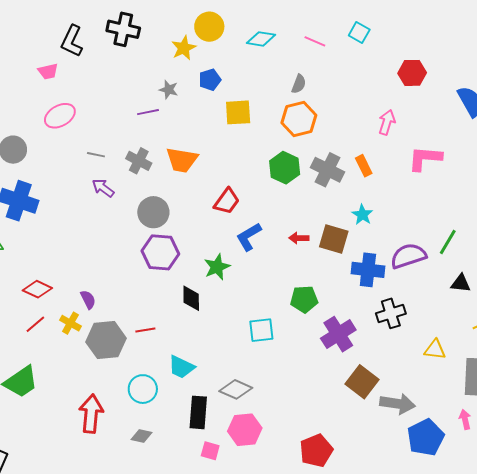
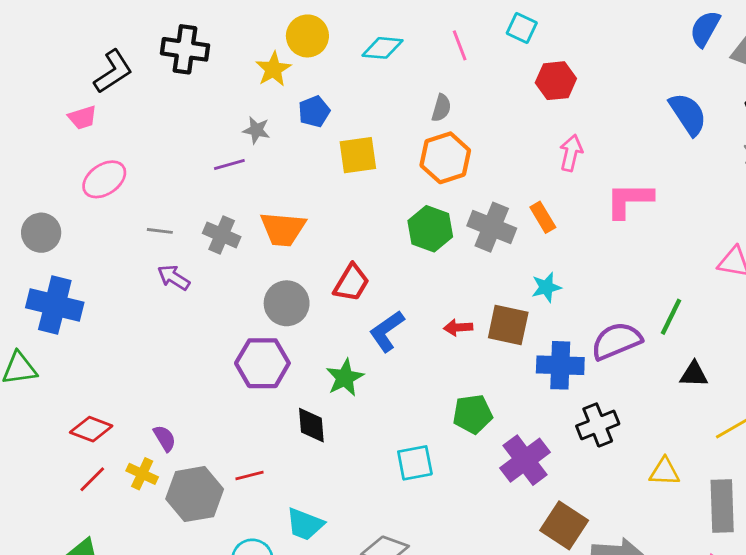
black L-shape: (72, 41) -> (113, 72), turned -144
pink line: (315, 41) -> (460, 45), turned 50
red hexagon: (412, 73) -> (556, 81), moved
gray circle: (153, 212) -> (287, 303), moved
cyan star: (362, 215) -> (546, 287), turned 30

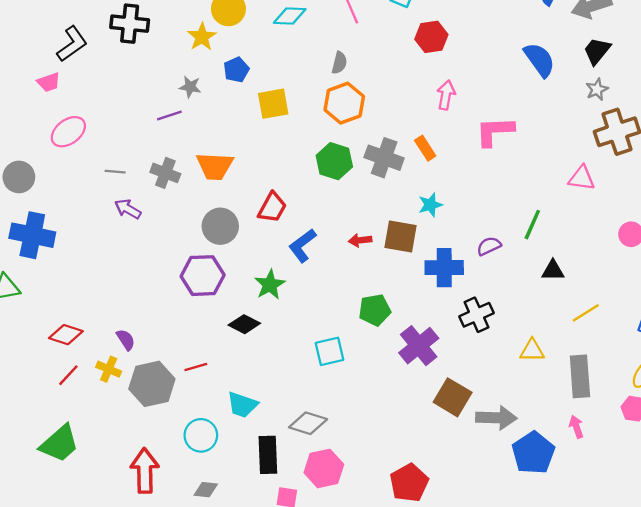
purple semicircle: (616, 341) -> (489, 246), size x0.6
black diamond: (311, 425) -> (244, 324), turned -56

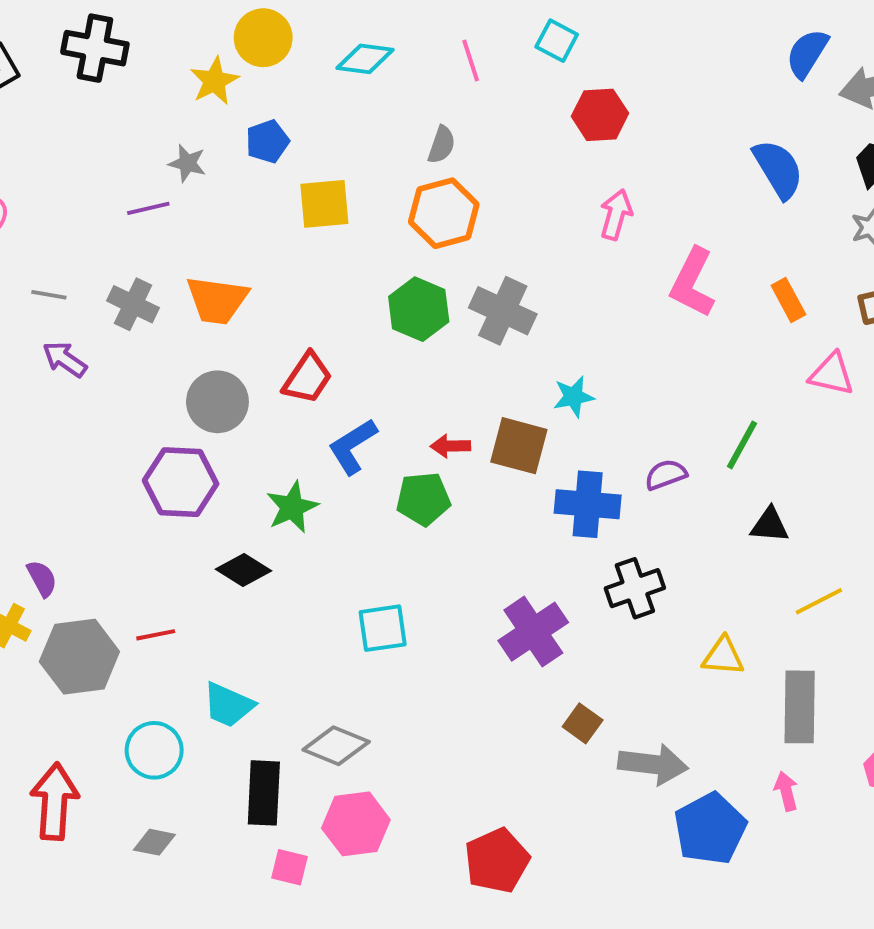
pink L-shape: (495, 131) -> (692, 283), turned -66
orange rectangle: (425, 148) -> (788, 300), moved
green pentagon: (375, 310) -> (423, 499), moved
brown square: (453, 397) -> (583, 723), size x0.6

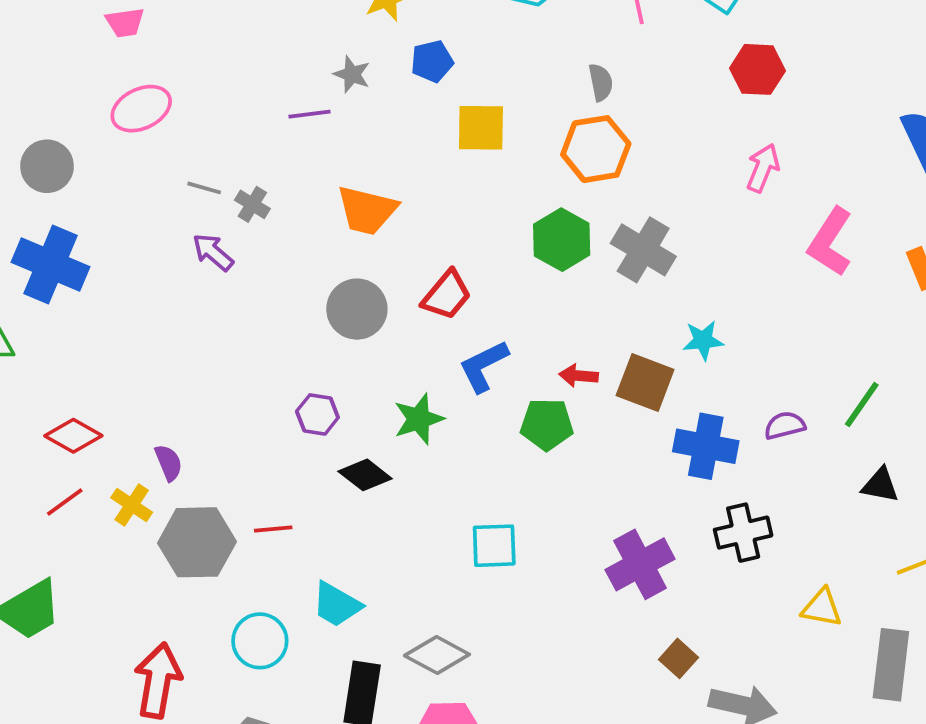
gray semicircle: (442, 145) -> (601, 82), turned -36
gray cross: (133, 304) -> (252, 204), moved, size x0.7
purple hexagon: (181, 482) -> (317, 414), moved, size x0.6

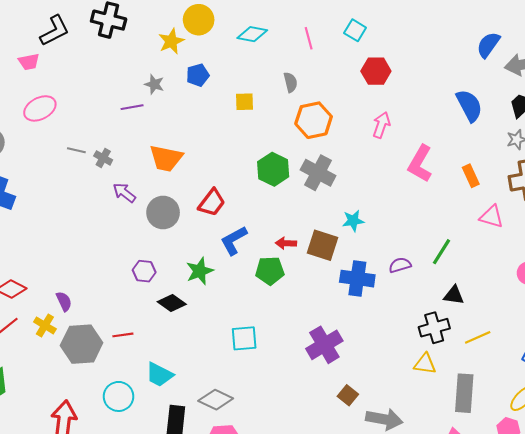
yellow square: (481, 128) -> (244, 102), moved, size x0.7
orange hexagon: (596, 149) -> (314, 120), moved
purple arrow: (213, 252) -> (124, 193), moved
black cross: (743, 533) -> (434, 328), moved

